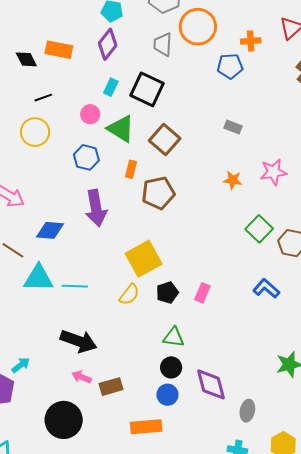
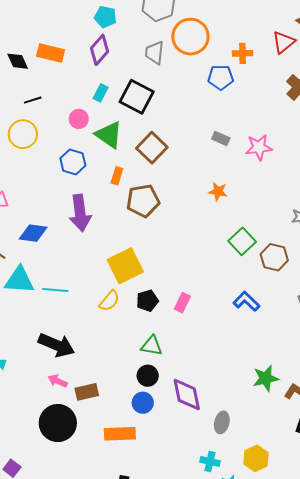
pink star: (273, 172) -> (259, 147), moved
black circle: (64, 420) -> (58, 423), moved

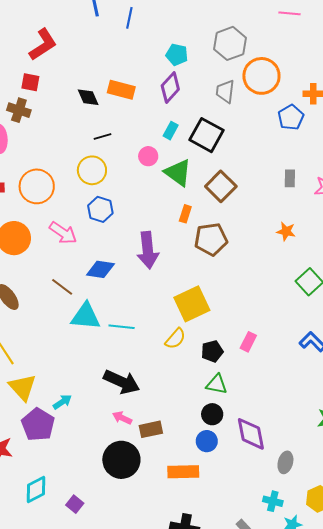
blue pentagon: (221, 77) -> (291, 117), turned -30
gray rectangle: (221, 138) -> (290, 178), turned 66
blue hexagon: (73, 162) -> (100, 209), moved
black pentagon: (147, 301) -> (212, 351), moved

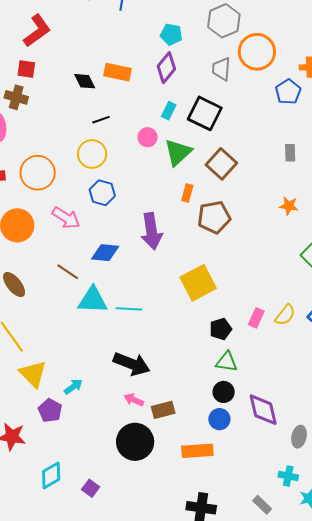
green triangle: (178, 173) -> (178, 152), turned 44
yellow semicircle: (175, 339) -> (285, 315), moved
purple pentagon: (38, 424) -> (50, 410), size x0.7

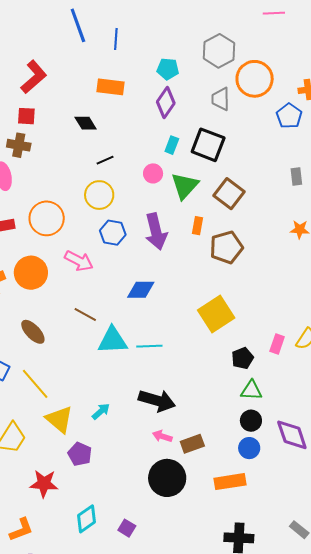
orange rectangle: (117, 72) -> (110, 87), moved
purple arrow: (151, 231) -> (156, 232), moved
blue diamond: (105, 253) -> (141, 290), moved
cyan arrow: (73, 387) -> (101, 411), moved

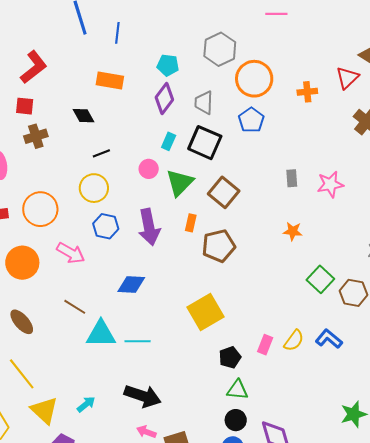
gray trapezoid: (221, 99) -> (204, 103), moved
blue pentagon: (289, 116) -> (251, 120), moved
brown cross: (19, 145) -> (36, 136), moved, turned -30

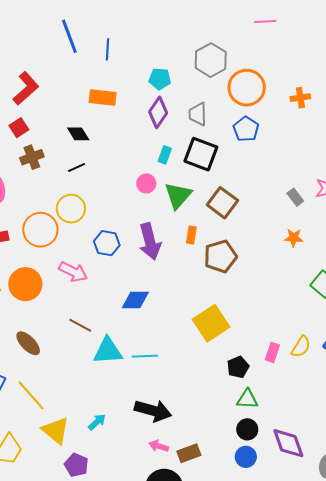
red square: (25, 106) -> (19, 128), turned -36
black line: (101, 153) -> (77, 167), moved
gray rectangle: (292, 178) -> (295, 197), moved, turned -30
yellow circle: (94, 188) -> (71, 209), moved

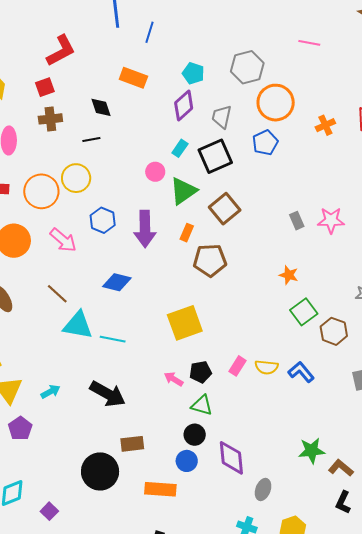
orange cross: (300, 98) -> (325, 125), turned -30
black square: (201, 154) -> (215, 156), turned 32
orange star: (294, 238) -> (289, 275), moved
yellow semicircle: (301, 347) -> (266, 367), turned 50
pink arrow: (159, 446) -> (174, 379), moved

